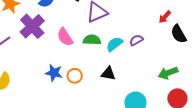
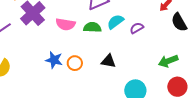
pink semicircle: (65, 37) -> (66, 24), turned -48
cyan semicircle: (115, 44) -> (115, 22), moved

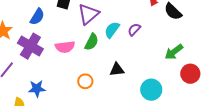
green semicircle: (92, 27) -> (92, 42), turned 132
blue star: (54, 60) -> (37, 89), moved

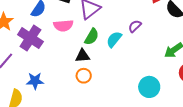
cyan semicircle: (112, 30) -> (114, 39), moved
pink semicircle: (65, 47) -> (63, 26), moved
black triangle: (117, 69) -> (83, 56), moved

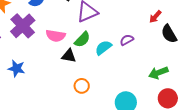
pink semicircle: (63, 26) -> (56, 36), moved
orange circle: (84, 76) -> (82, 86), moved

